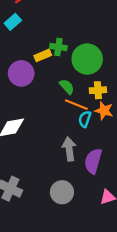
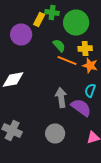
yellow rectangle: (43, 55) -> (39, 20), turned -40
cyan semicircle: (85, 119) -> (90, 90), moved
purple semicircle: (93, 161) -> (81, 108), turned 110

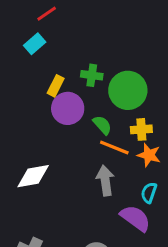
yellow rectangle: (39, 20) -> (56, 86), moved
purple circle: (21, 34) -> (68, 108), moved
gray arrow: (61, 98) -> (105, 181), moved

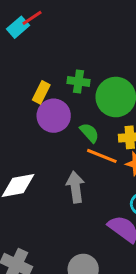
cyan rectangle: (35, 44) -> (18, 27), moved
gray arrow: (105, 181) -> (75, 187), moved

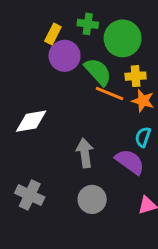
green semicircle: (89, 133) -> (98, 72), size x1.5
gray arrow: (75, 187) -> (85, 153), moved

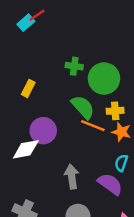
yellow rectangle: (53, 34) -> (28, 88), moved
purple circle: (65, 56) -> (43, 131), moved

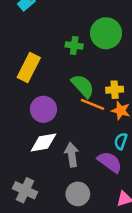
green circle: (104, 79) -> (106, 33), moved
yellow rectangle: (28, 88) -> (29, 68), size x1.6
white diamond: (26, 149) -> (43, 142), moved

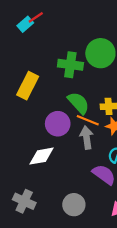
green cross: (74, 45) -> (70, 65), size x1.5
purple circle: (43, 109) -> (58, 124), moved
gray arrow: (72, 155) -> (87, 138), moved

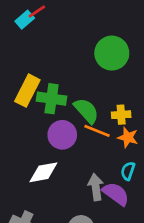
green cross: (70, 65) -> (52, 99), moved
gray arrow: (87, 138) -> (96, 187), moved

